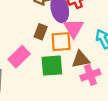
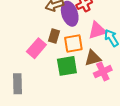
pink triangle: (74, 28) -> (97, 30), moved, turned 48
pink rectangle: (19, 57) -> (36, 48), moved

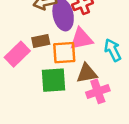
pink triangle: (97, 30) -> (81, 39), moved
brown rectangle: (54, 36) -> (41, 41), turned 56

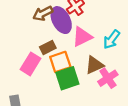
cyan arrow: (113, 50) -> (112, 39), turned -102
orange square: (64, 53) -> (60, 62), moved

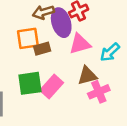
orange square: (60, 62) -> (28, 38), moved
pink rectangle: (30, 64) -> (52, 87), moved
green square: (67, 78) -> (30, 83), moved

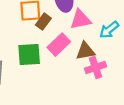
brown rectangle: (42, 49) -> (43, 22), turned -42
pink rectangle: (52, 87) -> (59, 45), moved

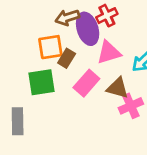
brown triangle: (85, 51) -> (118, 88), turned 30
green square: (29, 54) -> (42, 82), moved

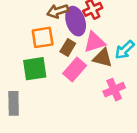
brown rectangle: (67, 58) -> (68, 48), moved
brown triangle: (118, 88) -> (103, 58), moved

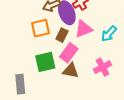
brown triangle: (103, 58) -> (71, 71), moved
green square: (35, 69) -> (45, 62), moved

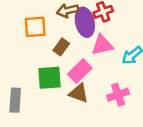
orange square: (41, 28) -> (35, 27), moved
brown rectangle: (62, 35) -> (61, 47), moved

